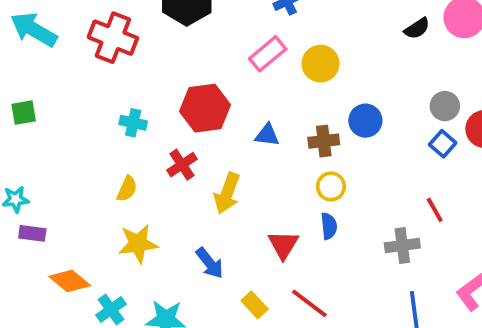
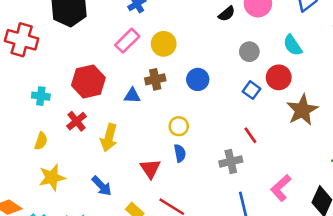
gray circle: (445, 106) -> (249, 52), moved
brown cross: (324, 141) -> (155, 79), moved

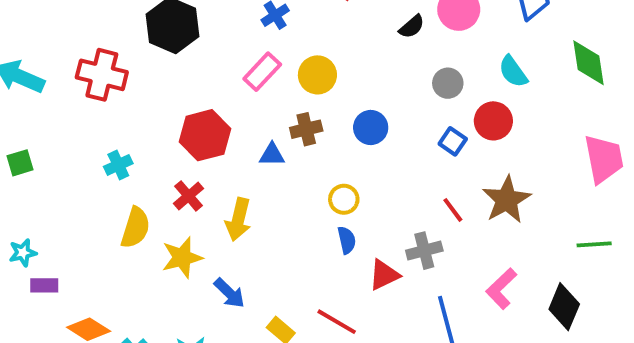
cyan cross: (41, 96) -> (118, 165), moved, turned -30
brown star: (302, 110) -> (507, 200), moved
yellow semicircle: (41, 141) -> (135, 228), size x1.5
red triangle: (150, 169) -> (384, 275), moved, turned 40
yellow star: (52, 177) -> (182, 257), moved

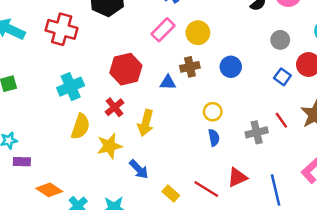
cyan cross: (118, 165) -> (71, 87), size x1.5
gray cross: (424, 251) -> (257, 132), moved
red triangle: (384, 275) -> (237, 177), moved

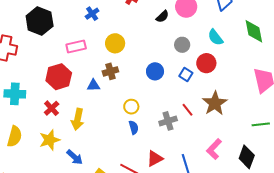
pink rectangle: (163, 30) -> (76, 47), moved, turned 36
blue circle: (231, 67) -> (155, 71), moved
cyan cross: (71, 87) -> (15, 94), turned 30
yellow semicircle: (80, 126) -> (15, 136), moved

